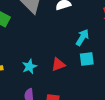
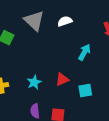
cyan square: (87, 59) -> (85, 90), moved

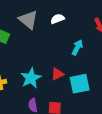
cyan star: (34, 82) -> (31, 78), size x1.5
cyan square: (85, 90) -> (80, 84), size x1.5

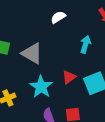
gray triangle: (28, 20) -> (32, 53), moved

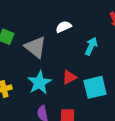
white semicircle: (58, 17) -> (64, 27), moved

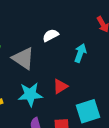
cyan star: (39, 83) -> (30, 94), turned 30
cyan square: (95, 87) -> (88, 111), moved

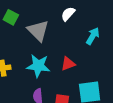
white semicircle: (51, 35) -> (68, 14), turned -32

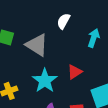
cyan star: (38, 66) -> (45, 81), turned -30

